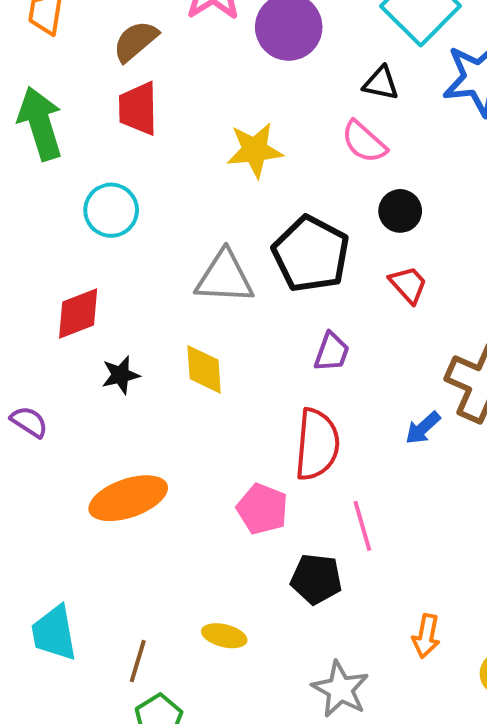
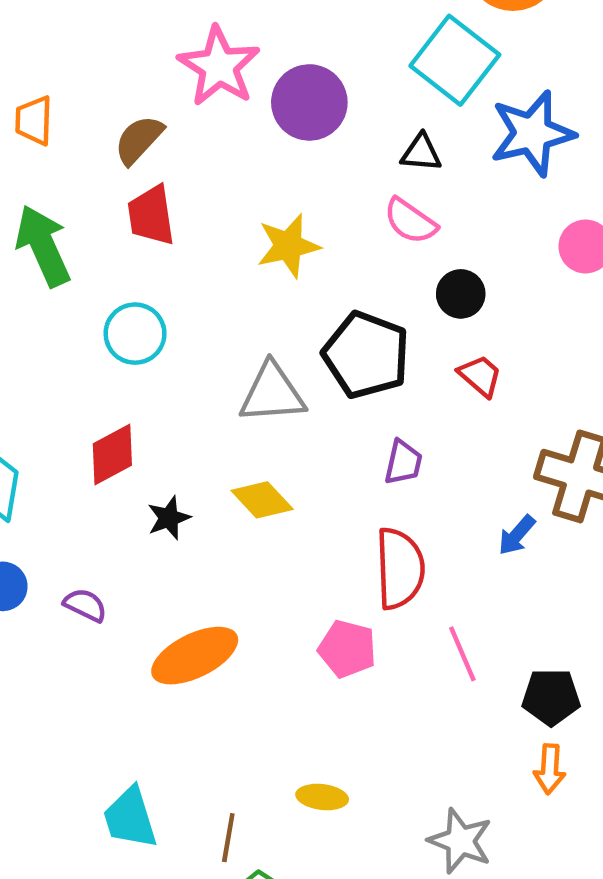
yellow diamond: (204, 369) -> (262, 500), turned -32
purple semicircle: (29, 422) -> (85, 605), moved
black pentagon: (316, 579) -> (551, 697), moved

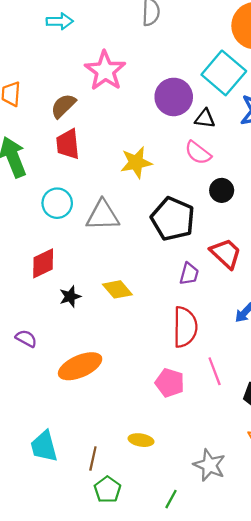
purple circle: (309, 102) -> (174, 97), moved
red trapezoid: (480, 376) -> (226, 253), moved, size x1.4
gray triangle: (272, 393) -> (103, 215), moved
pink pentagon: (347, 649) -> (170, 383), moved

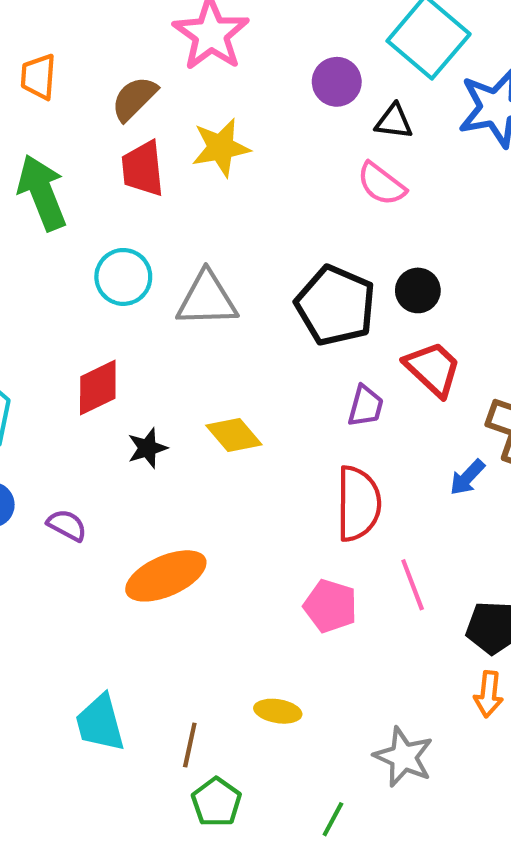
purple circle: (174, 97) -> (337, 82), size x0.7
yellow star: (136, 162) -> (221, 148), moved
black circle: (222, 190) -> (418, 290), moved

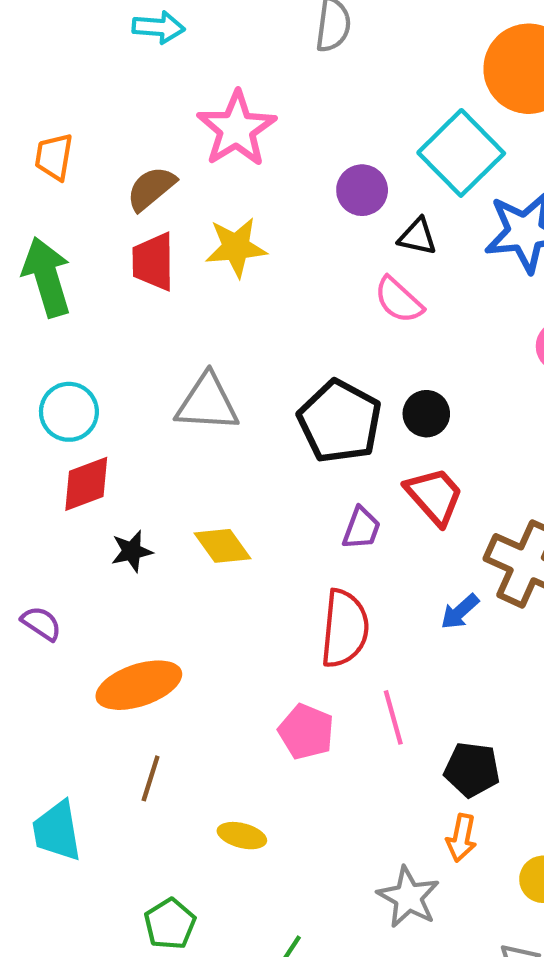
cyan circle: (123, 277) -> (69, 412), moved
brown line: (190, 745) -> (151, 778), moved
gray star: (404, 757) -> (408, 897), moved

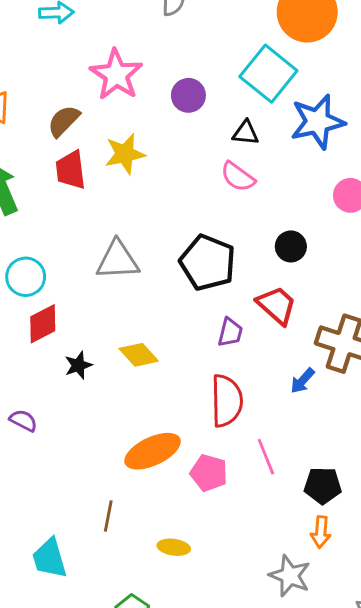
purple circle: (362, 190) -> (188, 95), moved
black circle: (426, 414) -> (291, 246), moved
orange ellipse: (139, 685) -> (153, 451), moved

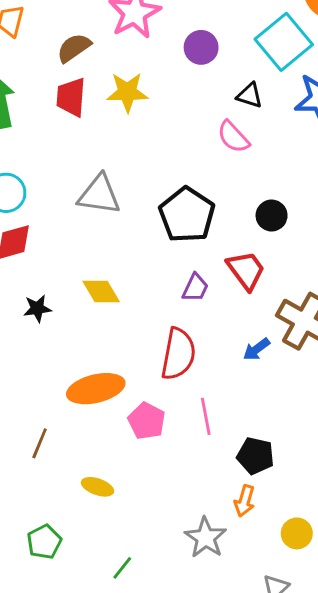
black star: (78, 365) -> (37, 308), moved

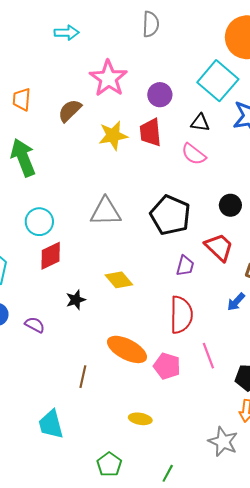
red trapezoid: (71, 97) -> (150, 132), moved
orange ellipse: (96, 389) -> (127, 349), turned 51
brown line: (40, 443) -> (83, 377), moved

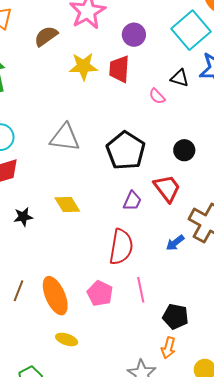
black triangle: (200, 123) -> (180, 78), moved
pink semicircle: (194, 154) -> (157, 96), size x0.7
orange ellipse: (127, 349) -> (55, 296), moved, turned 30

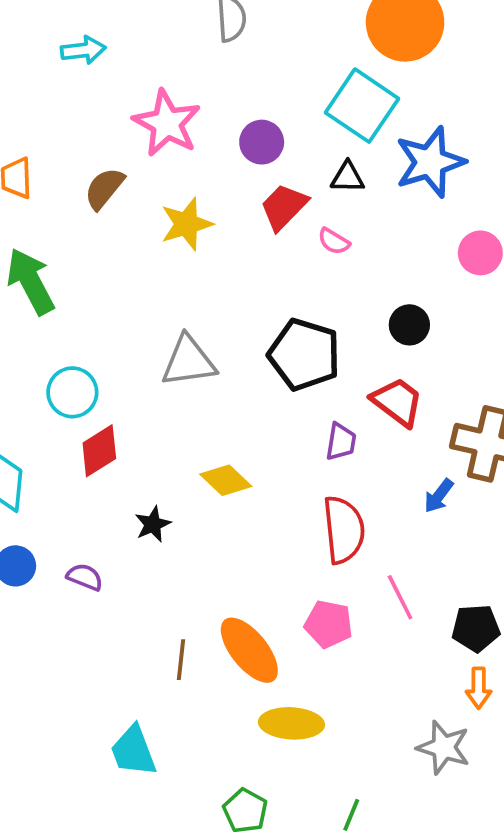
red trapezoid: (119, 69) -> (284, 207), moved, turned 56
black triangle: (180, 78) -> (347, 177), moved
yellow ellipse: (67, 339) -> (291, 723), size x1.5

